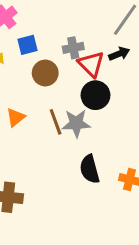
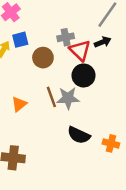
blue square: (27, 45) -> (20, 40), moved
orange triangle: (16, 117) -> (19, 104), moved
black semicircle: (90, 169) -> (79, 135), turned -50

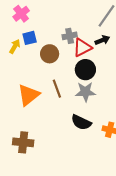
red triangle: (80, 50) -> (82, 47), turned 48
gray star: (68, 98) -> (85, 92), moved
orange triangle: (19, 104) -> (28, 95), size x1.6

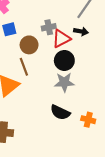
black arrow: (102, 40) -> (81, 31), turned 32
brown line: (57, 89) -> (24, 67), moved

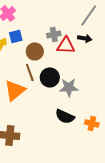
red triangle: (61, 39) -> (66, 45), turned 30
black circle: (64, 60) -> (50, 77), moved

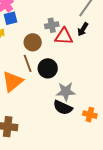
blue square: (16, 36) -> (11, 18), moved
black arrow: (85, 38) -> (83, 29), turned 112
gray star: (69, 88) -> (66, 91), moved

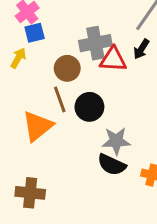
gray cross: (52, 25) -> (95, 43), size x1.5

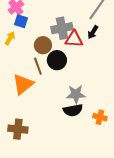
blue square: (35, 33) -> (21, 21), turned 32
black circle: (89, 107) -> (57, 60), moved
black semicircle: (112, 165) -> (73, 110), turned -36

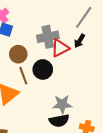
red triangle: (74, 39) -> (60, 48), turned -30
brown circle: (43, 45) -> (18, 54), moved

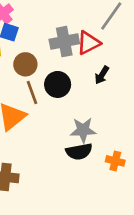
black arrow: (80, 41) -> (102, 75), moved
red triangle: (60, 48) -> (88, 43), moved

